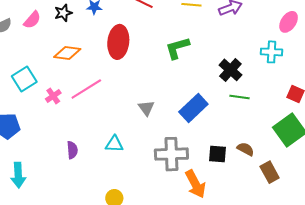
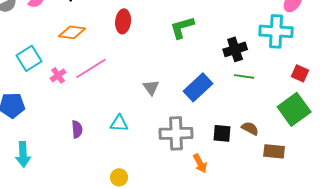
red ellipse: (118, 42) -> (123, 21), size x0.7
cyan cross: (272, 52) -> (276, 31), size x1.5
black cross: (230, 70) -> (235, 49), turned 30
brown rectangle: (270, 172) -> (274, 151), turned -55
orange arrow: (195, 184) -> (200, 163), size x0.7

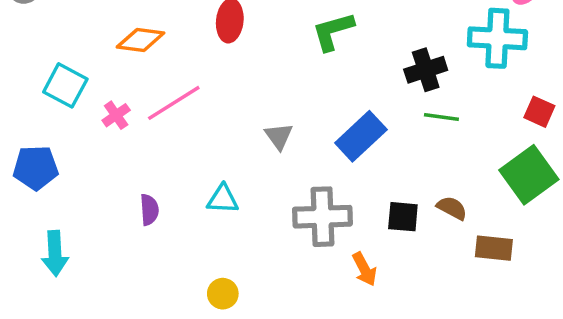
cyan square: (29, 58) -> (65, 85), turned -30

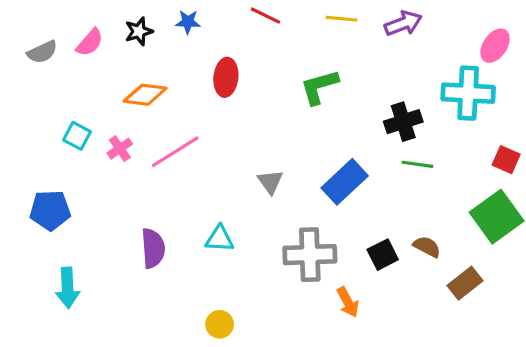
cyan square: (65, 85) -> (77, 136), size x0.7
pink cross: (116, 115) -> (120, 149), moved
purple semicircle: (149, 210) -> (153, 248), size x1.4
black square: (403, 217) -> (383, 255), turned -32
brown rectangle: (494, 248) -> (465, 283), turned -44

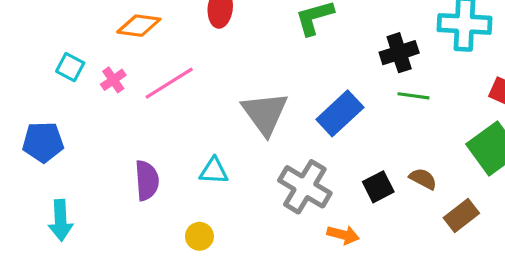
gray triangle: (270, 182) -> (265, 113), size x1.8
gray cross: (310, 255) -> (305, 187), turned 33
orange arrow: (348, 302) -> (343, 235), turned -48
yellow circle: (220, 324) -> (199, 236), moved

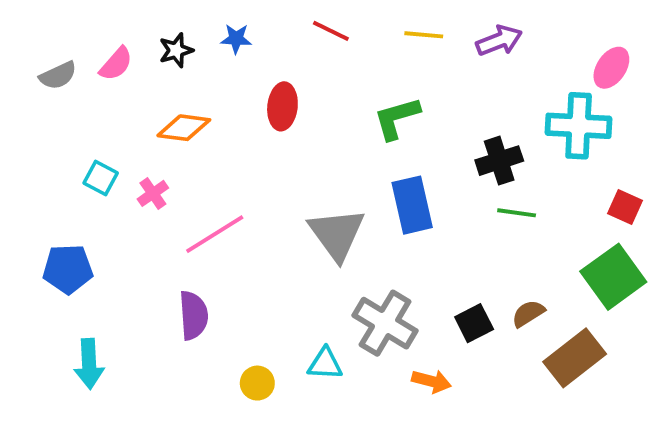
pink line: (169, 83) -> (215, 234), moved
blue rectangle: (340, 113) -> (412, 205), moved, turned -60
cyan triangle: (214, 171) -> (325, 364), moved
brown semicircle: (423, 179) -> (528, 313), turned -60
brown rectangle: (461, 216) -> (575, 358), size x1.4

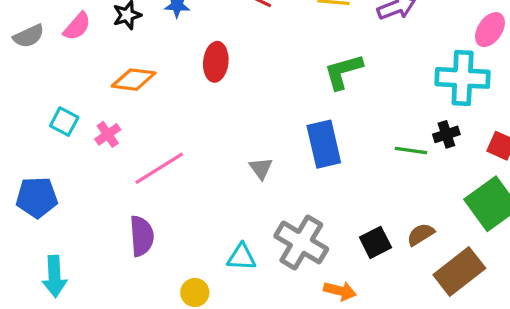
green L-shape: (397, 118) -> (343, 72), moved
black cross: (499, 161) -> (446, 134), moved, size x0.7
gray triangle: (337, 234) -> (261, 168), size x0.5
cyan triangle: (325, 364) -> (242, 257), moved

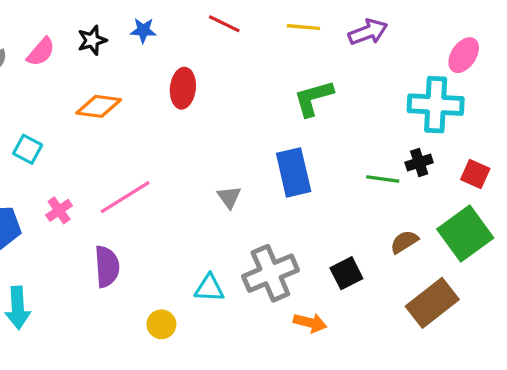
pink cross: (108, 134) -> (59, 210), moved
brown semicircle: (421, 234) -> (404, 242), moved
gray cross: (301, 242) -> (270, 273), turned 36

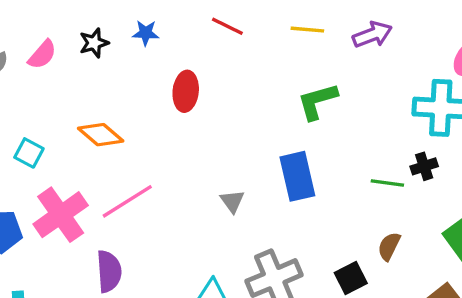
orange diamond: (99, 106) -> (101, 135), moved, turned 33
pink cross: (59, 210) -> (61, 215), size x2.0
brown semicircle: (404, 242) -> (389, 246), moved, turned -32

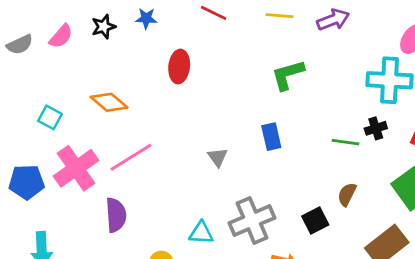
blue rectangle: (297, 176) -> (271, 137), size x0.7

